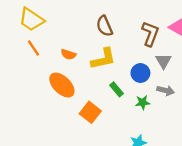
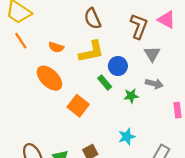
blue circle: (140, 73) -> (118, 66), moved

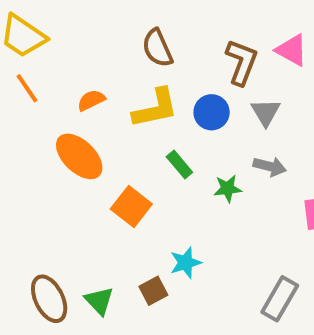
orange semicircle: (56, 47) -> (91, 100), turned 136
blue circle: (118, 66) -> (212, 112), moved
cyan star: (127, 137) -> (185, 263), moved

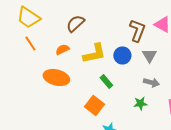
brown semicircle: (157, 48) -> (75, 23), moved, turned 72
orange ellipse: (79, 156) -> (56, 77), turned -30
green star: (228, 188) -> (140, 103), moved
orange square: (131, 207) -> (94, 105), moved

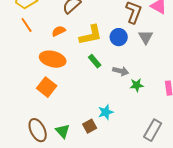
green rectangle: (106, 81) -> (95, 61), moved
gray arrow: (151, 82) -> (121, 71), moved
orange square: (94, 105) -> (47, 87), moved

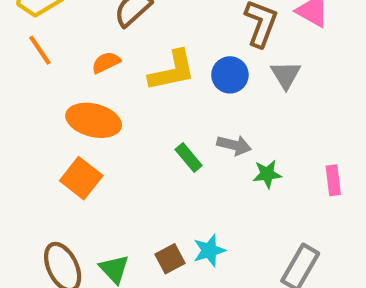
green rectangle: (95, 61) -> (189, 158), moved
cyan star: (106, 112) -> (209, 250), moved

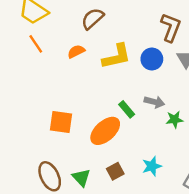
orange ellipse: (94, 120) -> (105, 131), moved, turned -56
orange square: (81, 178) -> (61, 122), turned -30
cyan star: (209, 250) -> (152, 166), moved

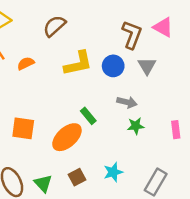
orange semicircle: (76, 51) -> (26, 63), moved
gray arrow: (154, 102) -> (127, 102), moved

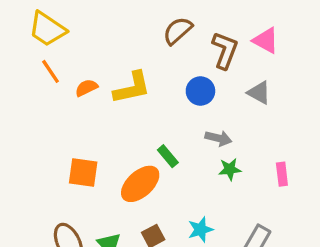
brown semicircle: (54, 26) -> (178, 31), moved
yellow L-shape: (78, 63) -> (132, 88), moved
gray triangle: (147, 66) -> (259, 93), moved, turned -30

